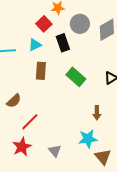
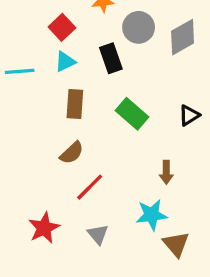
red square: (44, 24) -> (62, 27), moved
brown semicircle: (14, 101) -> (72, 153), moved
red line: (30, 122) -> (90, 187), moved

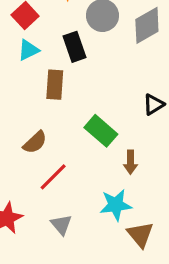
brown rectangle: (75, 104) -> (55, 85), moved
green rectangle: (132, 114) -> (101, 131), moved

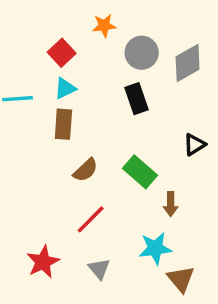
black rectangle: (74, 47) -> (137, 99), moved
brown rectangle: (55, 85) -> (63, 124), moved
brown semicircle: (35, 142) -> (86, 170), moved

